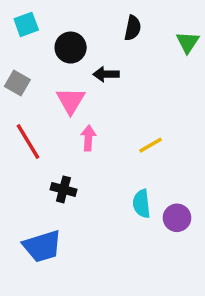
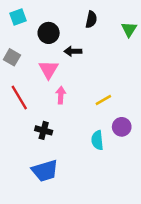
purple circle: (177, 218) -> (122, 127), moved
blue trapezoid: (42, 246) -> (45, 171), moved

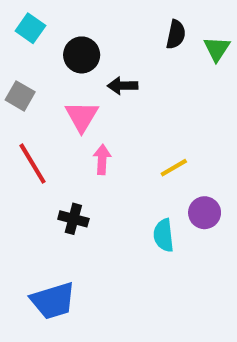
cyan square: (18, 17) -> (30, 28), turned -35
black semicircle: (91, 20) -> (176, 34), moved
blue trapezoid: (45, 171) -> (53, 301), moved

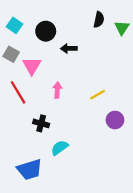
cyan square: (30, 28) -> (15, 25), moved
pink triangle: (82, 116) -> (32, 66), moved
cyan semicircle: (164, 235) -> (60, 148), moved, turned 60

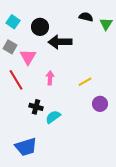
black semicircle: (99, 20) -> (86, 17), turned -88
black arrow: (69, 48) -> (60, 42), size x1.6
cyan semicircle: (60, 148) -> (53, 117), moved

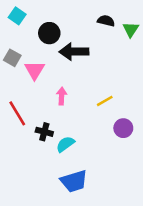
cyan square: (13, 22) -> (17, 16), moved
red line: (16, 80) -> (17, 113), moved
blue trapezoid: (26, 147) -> (74, 181), moved

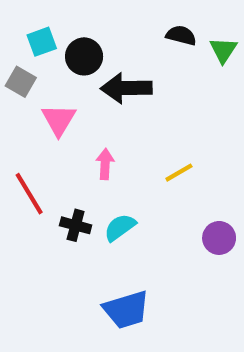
cyan square: (17, 16) -> (42, 42), moved, turned 35
gray square: (12, 58) -> (21, 82), moved
purple circle: (123, 128) -> (219, 238), moved
cyan semicircle: (65, 144) -> (120, 227), moved

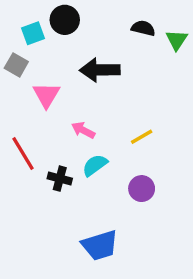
black circle: (84, 56) -> (65, 20), moved
pink arrow: (105, 164) -> (83, 130), turned -65
cyan semicircle: (120, 227) -> (95, 165), moved
purple circle: (219, 238) -> (142, 189), moved

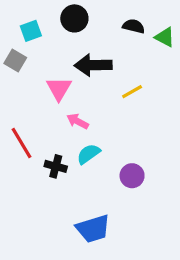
black circle: (65, 20) -> (74, 18), moved
green triangle: (177, 40) -> (165, 37), turned -35
pink triangle: (46, 95) -> (59, 89), moved
yellow line: (142, 137) -> (132, 92), moved

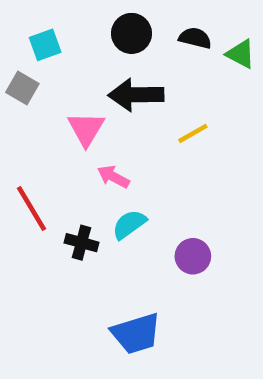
black circle: (74, 18) -> (132, 33), moved

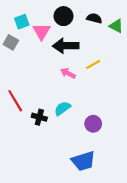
pink triangle: (86, 129) -> (42, 31), moved
pink arrow: (113, 177) -> (68, 73), moved
blue trapezoid: (136, 334) -> (83, 161), moved

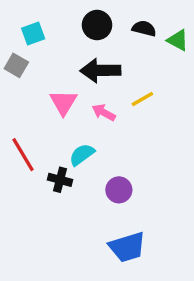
pink triangle: (42, 31) -> (63, 102), moved
cyan semicircle: (62, 108) -> (82, 155), moved
purple circle: (93, 124) -> (119, 190), moved

